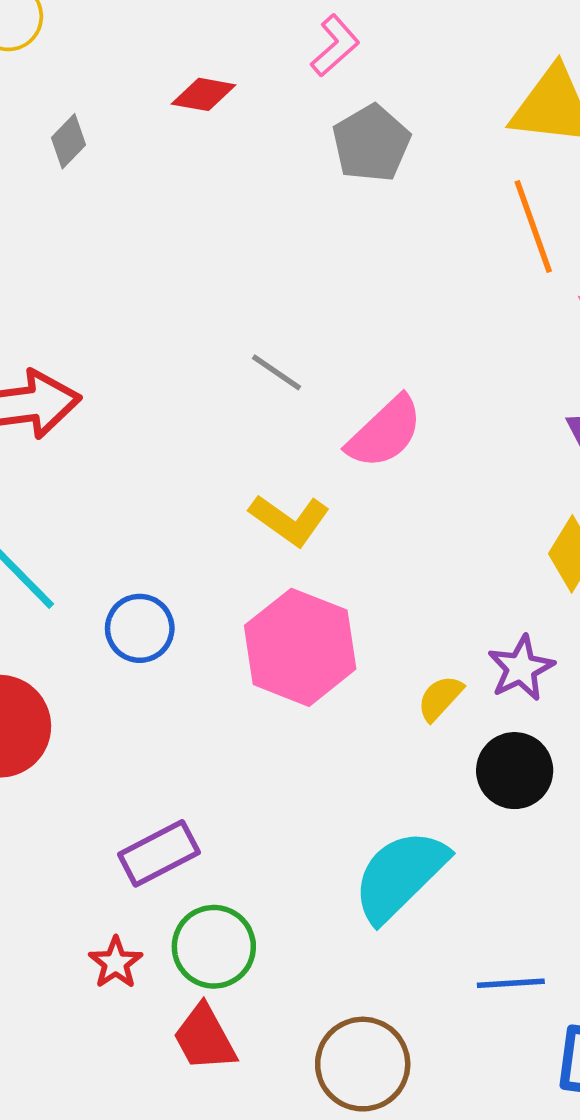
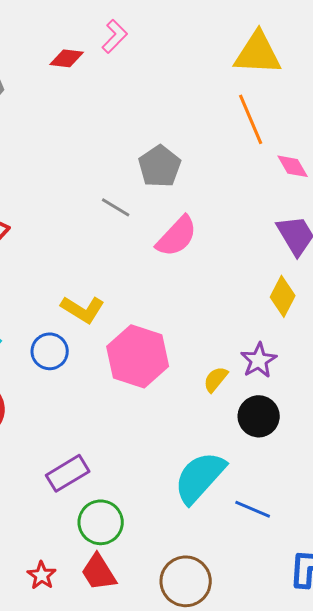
pink L-shape: (335, 46) -> (115, 36), moved
gray pentagon: (371, 143) -> (160, 166), moved
yellow L-shape: (290, 520) -> (83, 309), moved
red star: (116, 963) -> (42, 575), moved
blue line: (511, 983) -> (253, 509), moved, turned 30

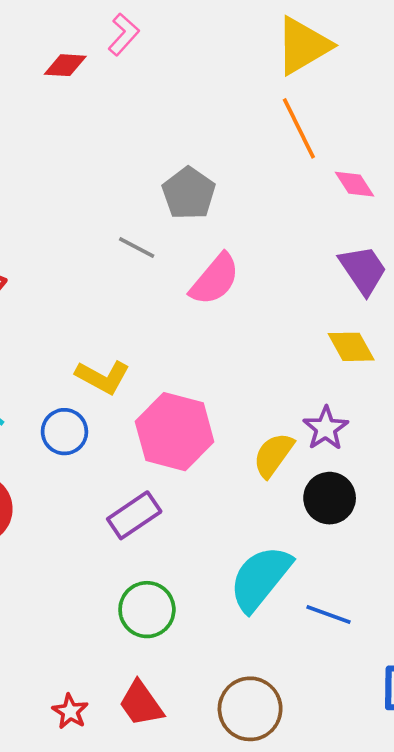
yellow triangle: (258, 53) -> (303, 46), turned -30
yellow diamond: (283, 296) -> (351, 347), turned -54
yellow semicircle: (216, 379) -> (273, 455), size x1.4
purple rectangle: (68, 473) -> (134, 515), moved
green circle: (101, 522) -> (147, 610), moved

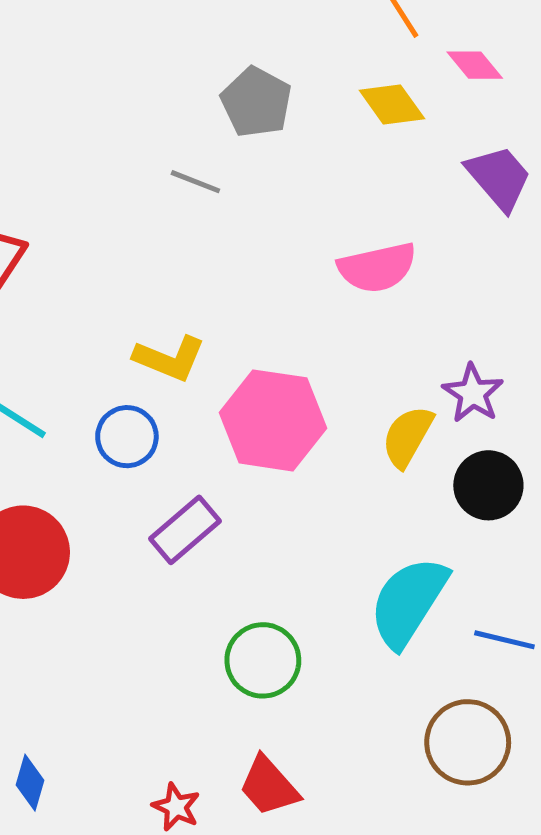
pink semicircle: (215, 279) -> (377, 268), moved, turned 44
yellow diamond: (351, 347) -> (392, 104), moved
purple rectangle: (134, 515) -> (185, 530), moved
brown circle: (250, 709) -> (468, 742), moved

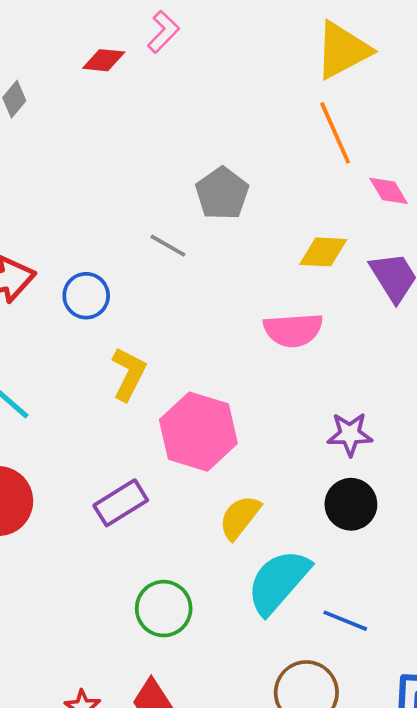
yellow diamond: (392, 104) -> (323, 252), moved, turned -60
yellow L-shape: (170, 358) -> (129, 374), turned -94
purple star: (473, 393) -> (350, 434), turned 30
yellow semicircle: (407, 436) -> (240, 517), moved
blue circle: (127, 437) -> (86, 296), moved

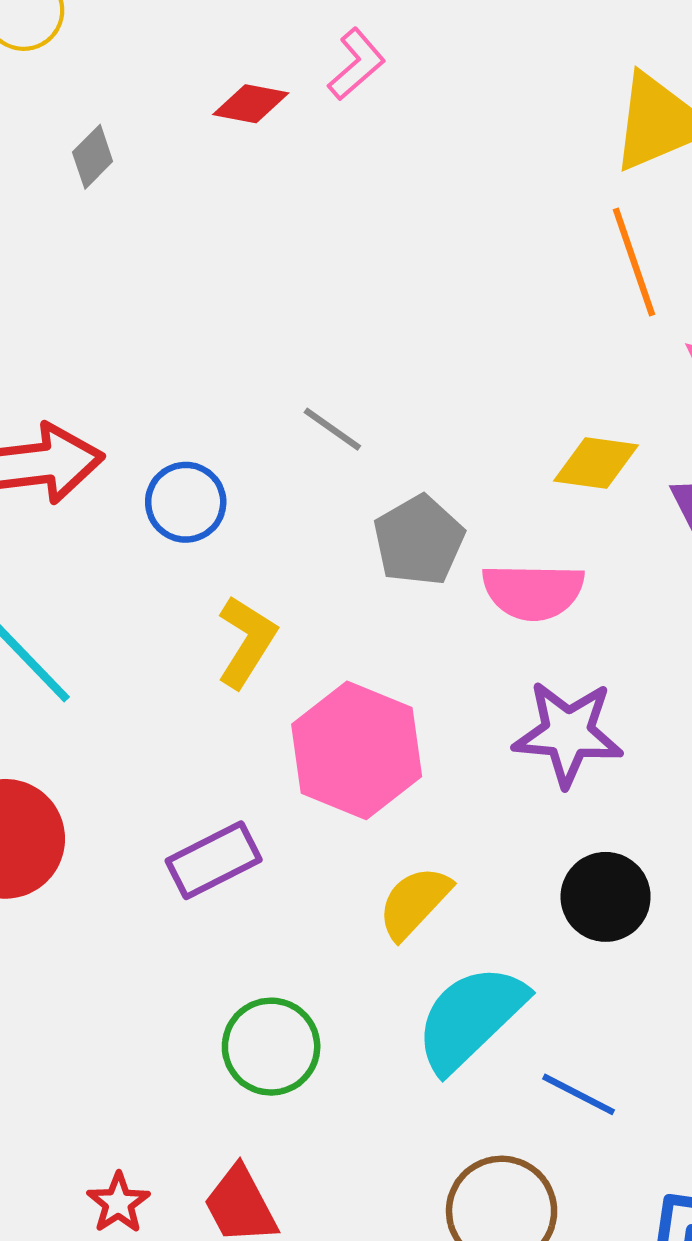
gray pentagon: (222, 193) -> (419, 540), moved
purple star: (350, 434) -> (568, 733), moved, size x1.4

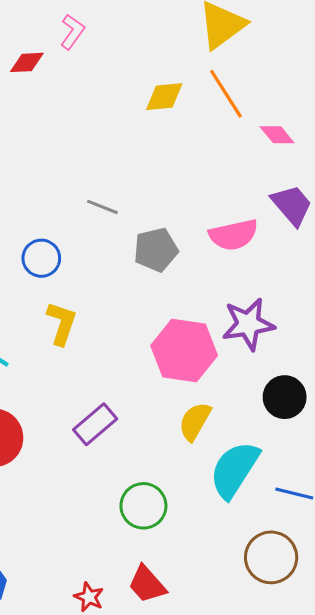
yellow diamond: (596, 463) -> (164, 97), moved
gray pentagon: (419, 540) -> (156, 250), turned 30
pink semicircle: (533, 591) -> (233, 235), moved
yellow L-shape: (246, 642) -> (62, 323), moved
pink hexagon: (357, 750) -> (184, 350), moved

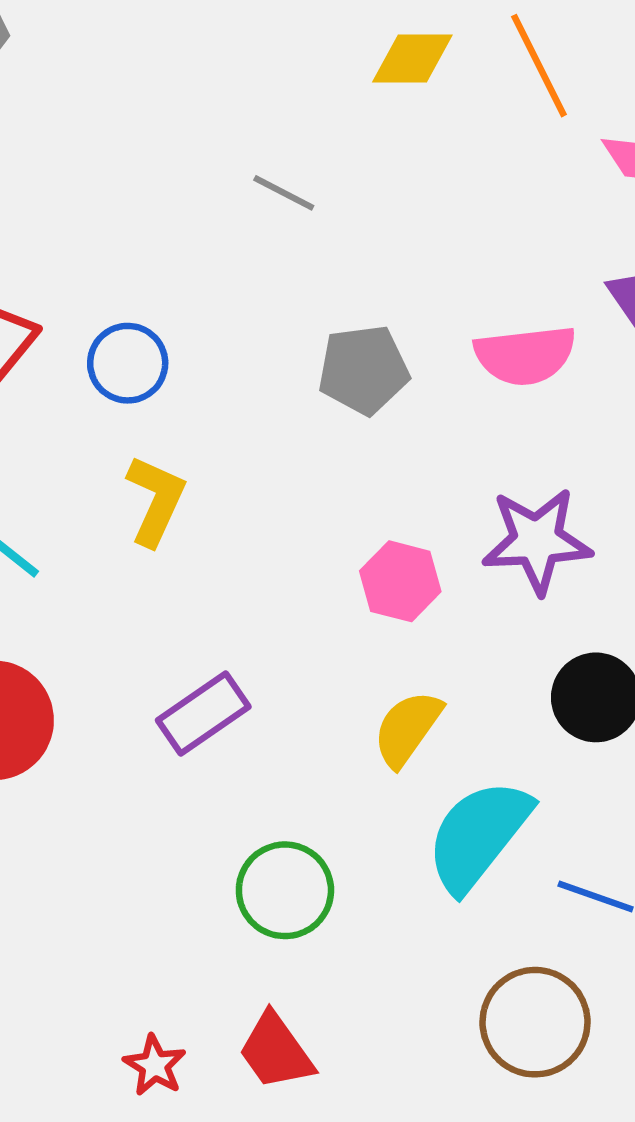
gray line: (102, 207) -> (284, 193), moved
pink hexagon: (184, 350) -> (400, 581), size x0.6

